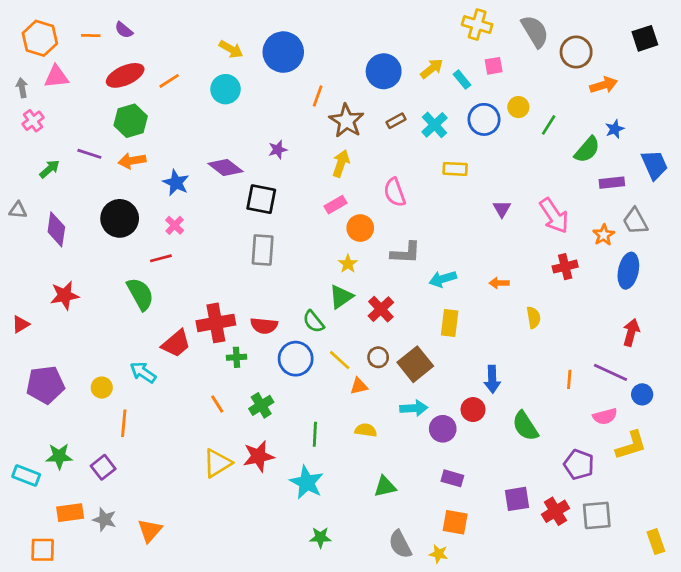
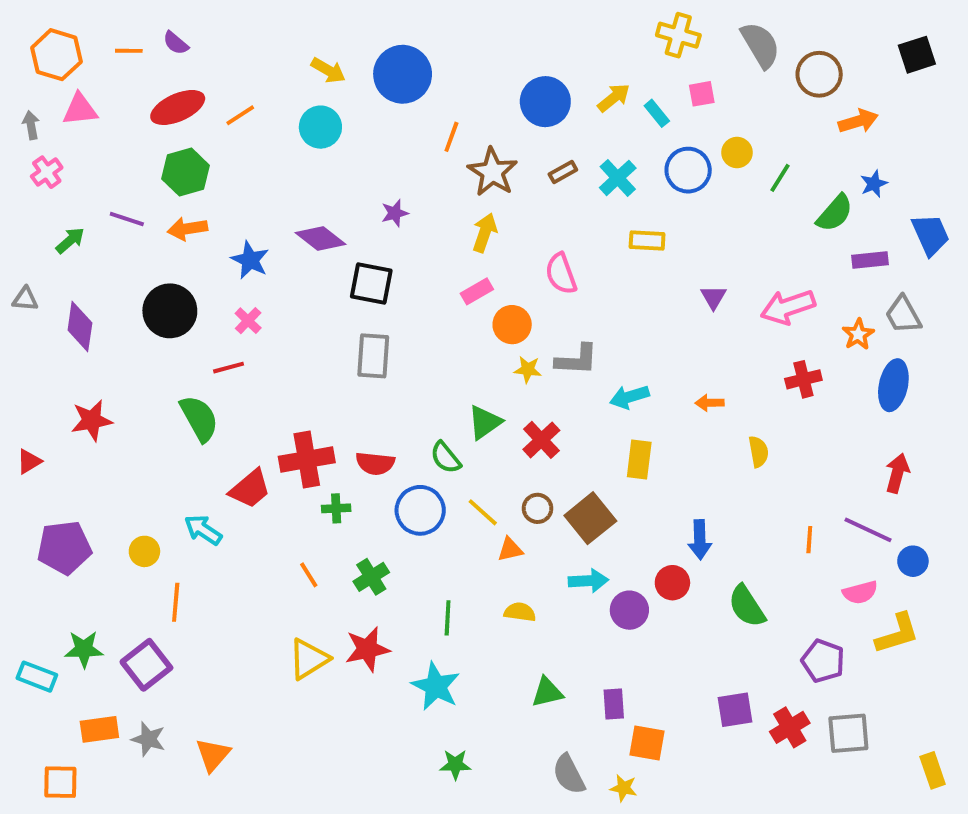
pink arrow: (554, 216) -> (788, 307), turned 105
yellow star: (348, 264) -> (528, 370), moved, turned -30
purple square: (103, 467) -> (146, 665), size x1.4
purple rectangle: (452, 478) -> (614, 704), moved, turned 70

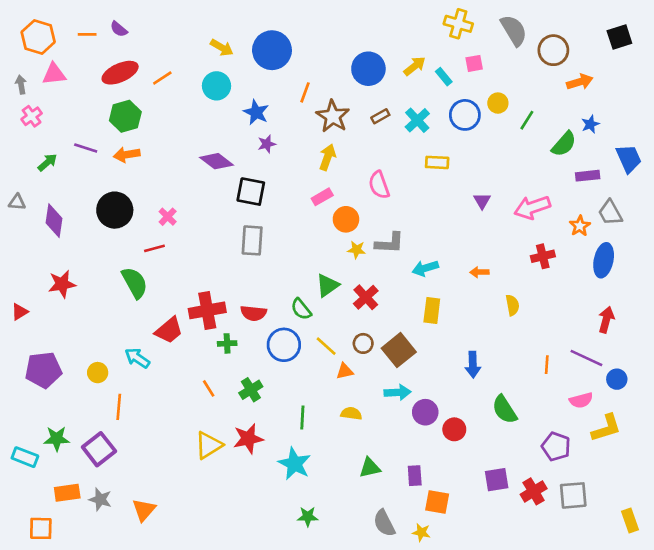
blue star: (250, 260) -> (256, 112), moved
red circle: (672, 583) -> (454, 429), moved

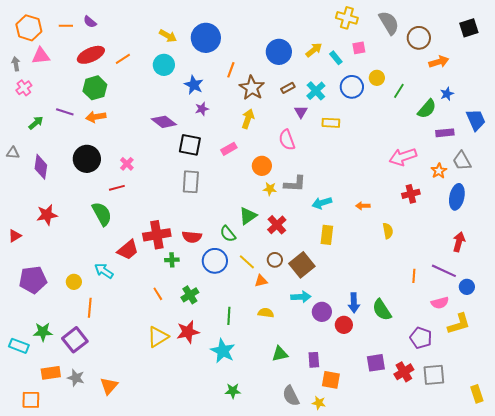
pink rectangle: (322, 197) -> (229, 149), moved
purple triangle: (482, 201) -> (301, 112), moved
blue arrow: (473, 365) -> (354, 303), moved

